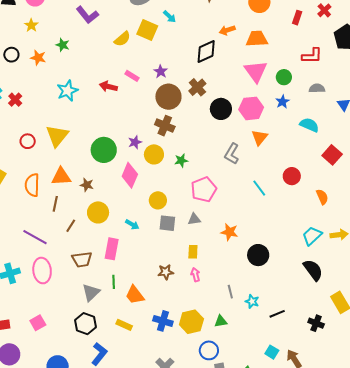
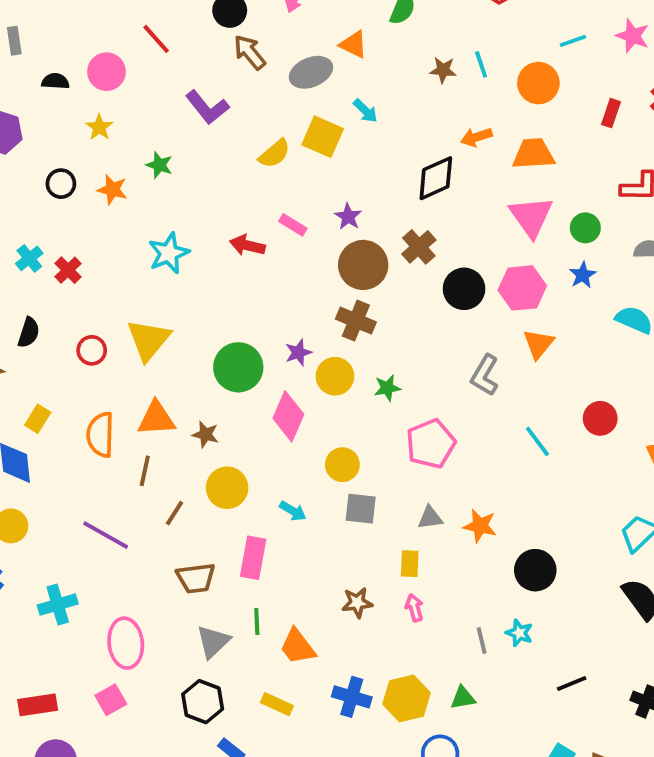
gray triangle: (194, 219) -> (430, 518), moved
pink ellipse: (42, 271) -> (126, 643), moved
cyan star: (252, 301) -> (519, 633), moved

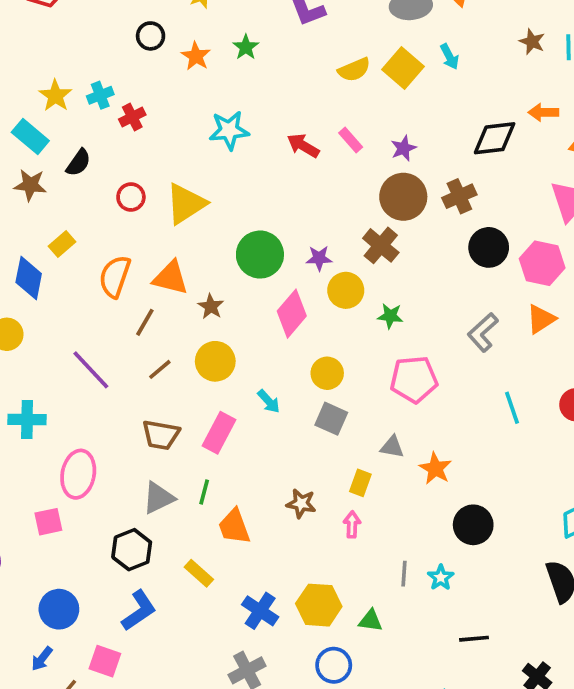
blue cross: (352, 697) -> (260, 611), moved

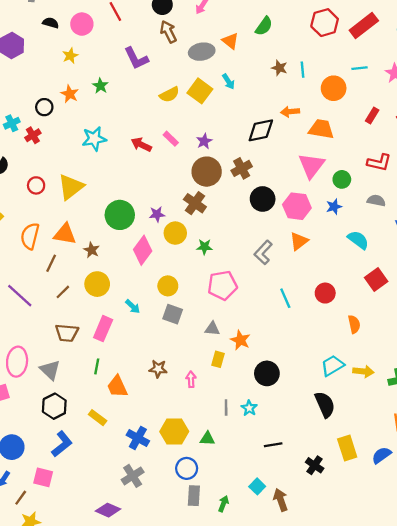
black circle: (151, 36) -> (44, 107), moved
yellow rectangle: (360, 483) -> (218, 359), moved
gray triangle: (158, 498) -> (50, 370), moved, turned -45

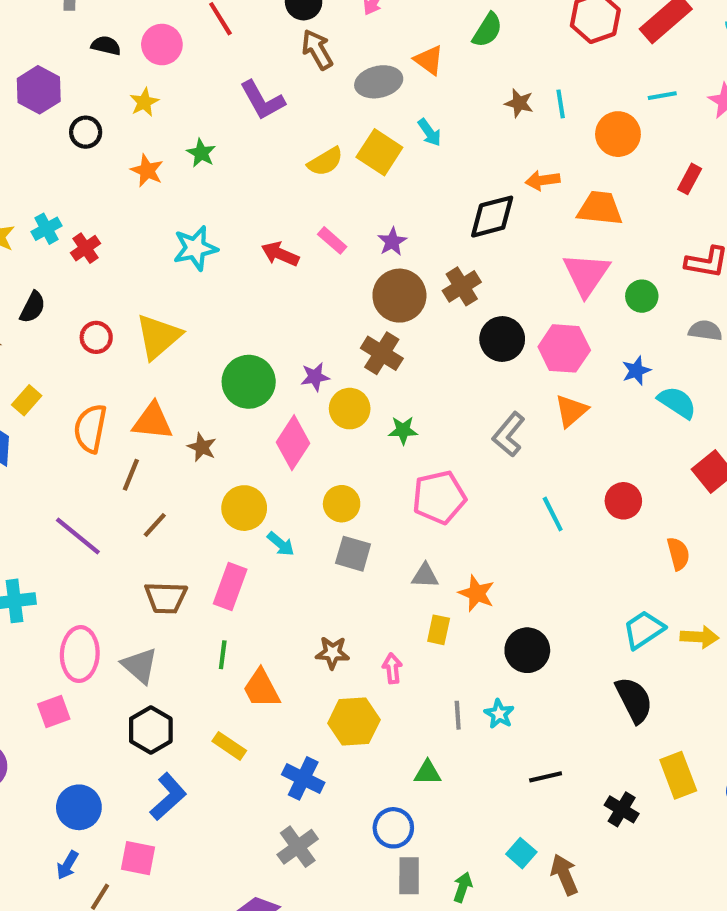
black circle: (44, 107) -> (86, 132), moved
blue star: (334, 207) -> (636, 371), moved
yellow circle: (97, 284) -> (244, 508), moved
yellow hexagon: (174, 431) -> (354, 721), moved

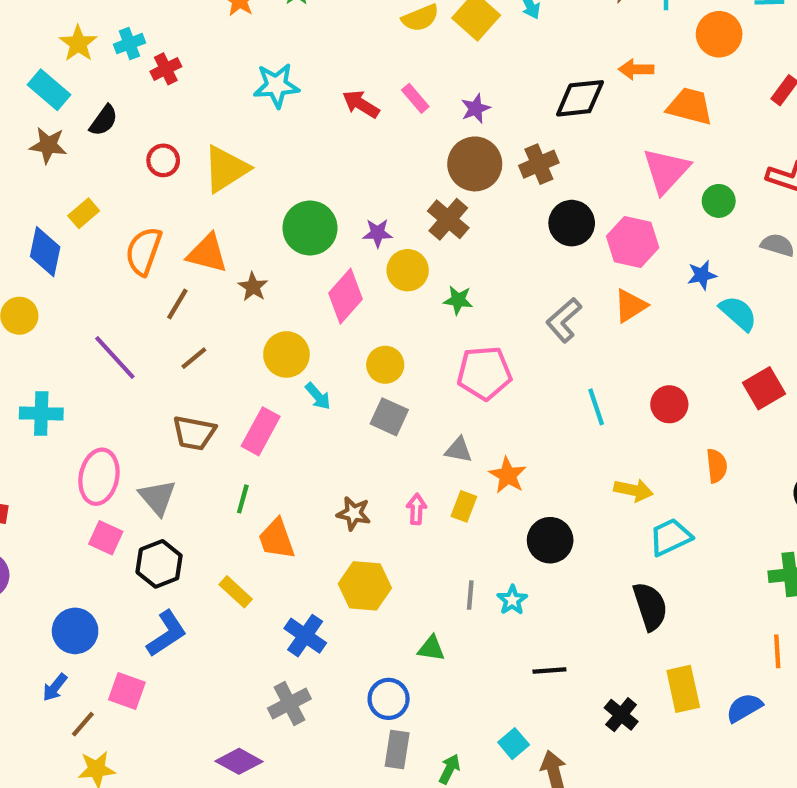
yellow arrow: (699, 637) -> (633, 490), moved
pink arrow: (392, 668) -> (416, 509), moved
pink square: (54, 712) -> (106, 538), moved, turned 36

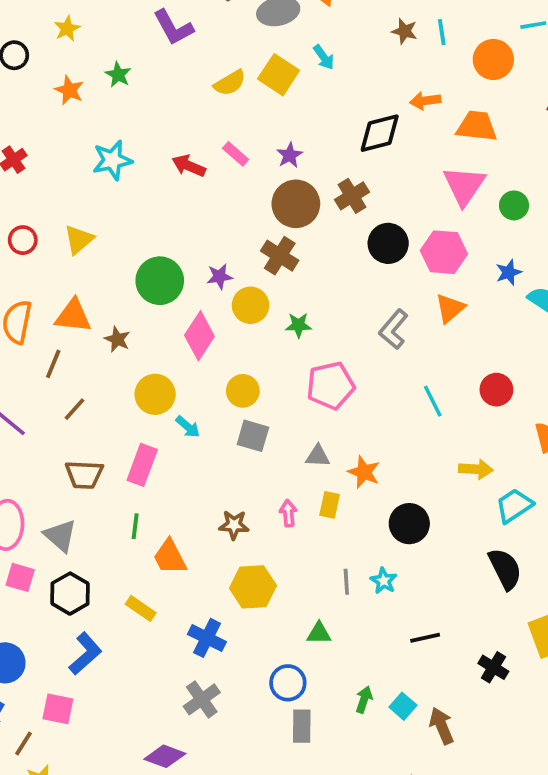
yellow triangle: (226, 169) -> (79, 240), size x0.7
green arrow: (449, 769) -> (364, 700), moved

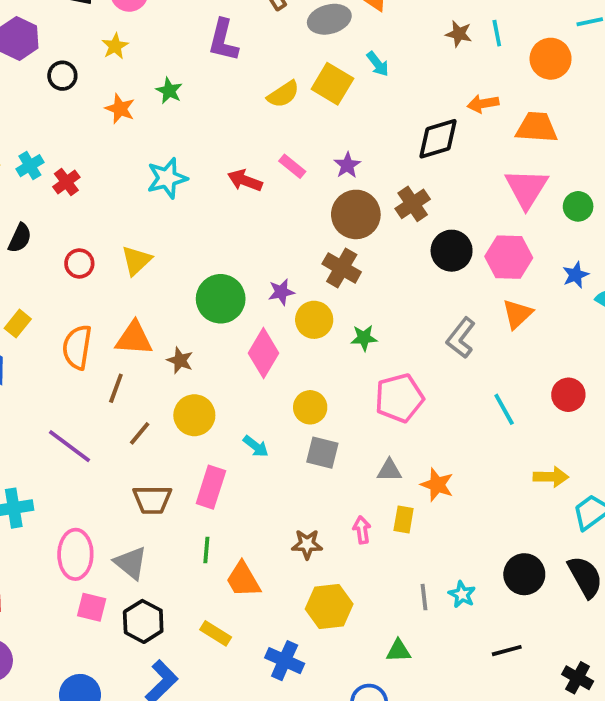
purple L-shape: (173, 27) -> (223, 40), turned 45
yellow circle: (155, 394) -> (194, 415), moved
black circle: (409, 524) -> (524, 574), moved

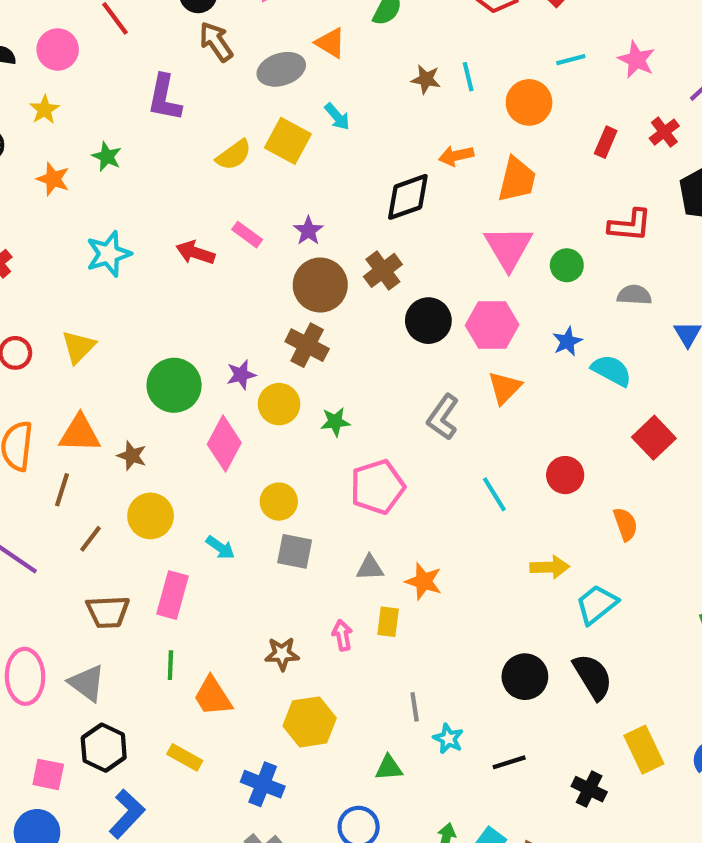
orange trapezoid: (537, 127) -> (517, 179), turned 102
cyan star: (462, 594) -> (448, 739), moved
pink square: (92, 607) -> (48, 774), moved

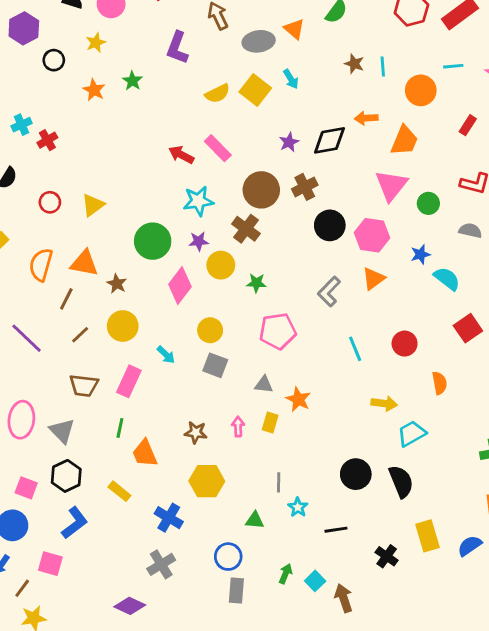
purple star: (308, 231) -> (289, 142), moved
pink rectangle: (247, 235) -> (218, 148), size x1.4
cyan star: (109, 254) -> (198, 201), moved

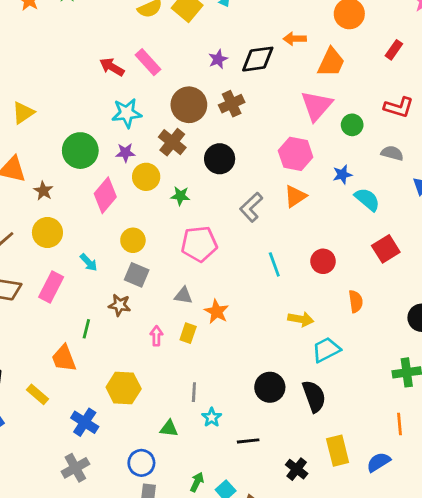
black circle: (330, 225) -> (220, 159), moved
green line: (120, 428) -> (86, 329), moved
brown star: (196, 432) -> (120, 305), moved

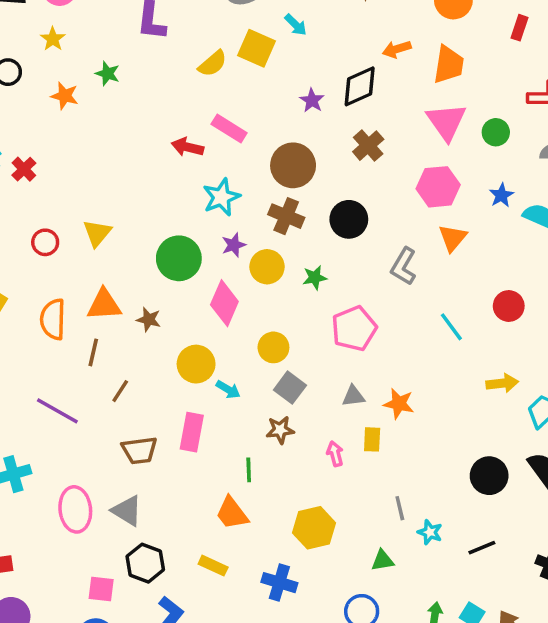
brown cross: (232, 104) -> (368, 146), moved
yellow circle: (47, 233) -> (196, 364), moved
gray square: (137, 275) -> (290, 388), turned 30

